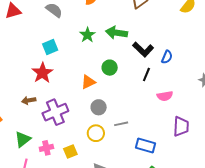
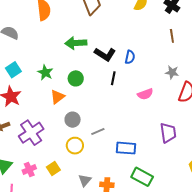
green star: (87, 35) -> (45, 72), moved
pink semicircle: (165, 96) -> (145, 94), moved
purple trapezoid: (181, 126) -> (168, 133), moved

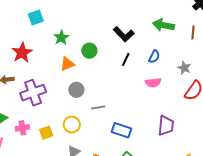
green arrow: (76, 43) -> (163, 25), moved
blue semicircle: (130, 57) -> (154, 57), moved
cyan square: (13, 70) -> (36, 18), moved
yellow circle: (75, 146) -> (72, 125), moved

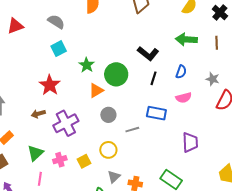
green circle: (89, 51) -> (116, 74), size x1.5
purple trapezoid: (166, 126) -> (190, 142), moved
blue rectangle: (121, 130) -> (156, 113), moved

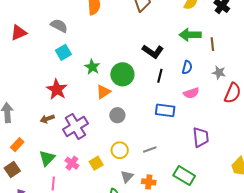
brown line: (217, 43) -> (212, 44), moved
gray line: (132, 130) -> (150, 150), moved
pink cross: (60, 160) -> (72, 163), turned -32

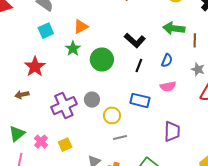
orange triangle: (103, 92) -> (81, 27), moved
purple cross: (75, 126) -> (64, 106), moved
yellow circle: (120, 150) -> (112, 115), moved

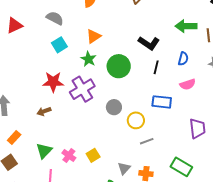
red star: (35, 67) -> (53, 82), turned -30
purple cross: (64, 106) -> (82, 89), moved

